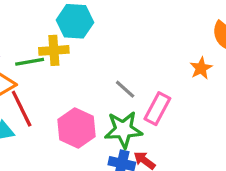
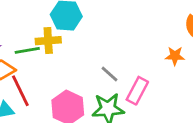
orange star: (201, 68) -> (175, 56), turned 30

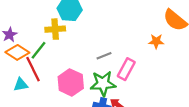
green line: (27, 50) -> (38, 50), moved, turned -42
gray line: (109, 74) -> (104, 56), turned -64

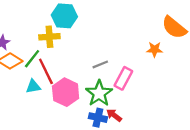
red line: (33, 69) -> (46, 71), moved
green star: (103, 84) -> (99, 93), turned -30
cyan triangle: (21, 85) -> (33, 86), moved

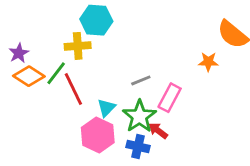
cyan triangle: (33, 86) -> (106, 108), moved, turned -35
pink hexagon: (66, 92) -> (98, 135), moved
red arrow: (114, 115) -> (158, 131), moved

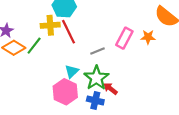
red line: (73, 89) -> (68, 32), moved
pink rectangle: (170, 98) -> (124, 38), moved

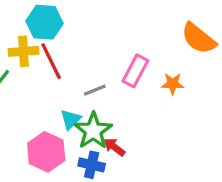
orange star: (148, 37) -> (173, 84), moved
cyan triangle: (72, 71) -> (71, 119), moved

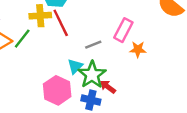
orange star: (173, 84) -> (138, 49), moved

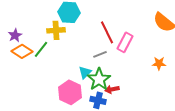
red line: (61, 23) -> (107, 32), moved
orange star: (138, 49) -> (159, 63), moved
red arrow: (108, 87) -> (112, 89), turned -48

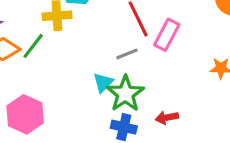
red arrow: (112, 89) -> (167, 118), moved
pink hexagon: (70, 92) -> (25, 114), moved

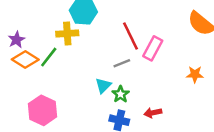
green star: (125, 94) -> (121, 94), size x0.6

